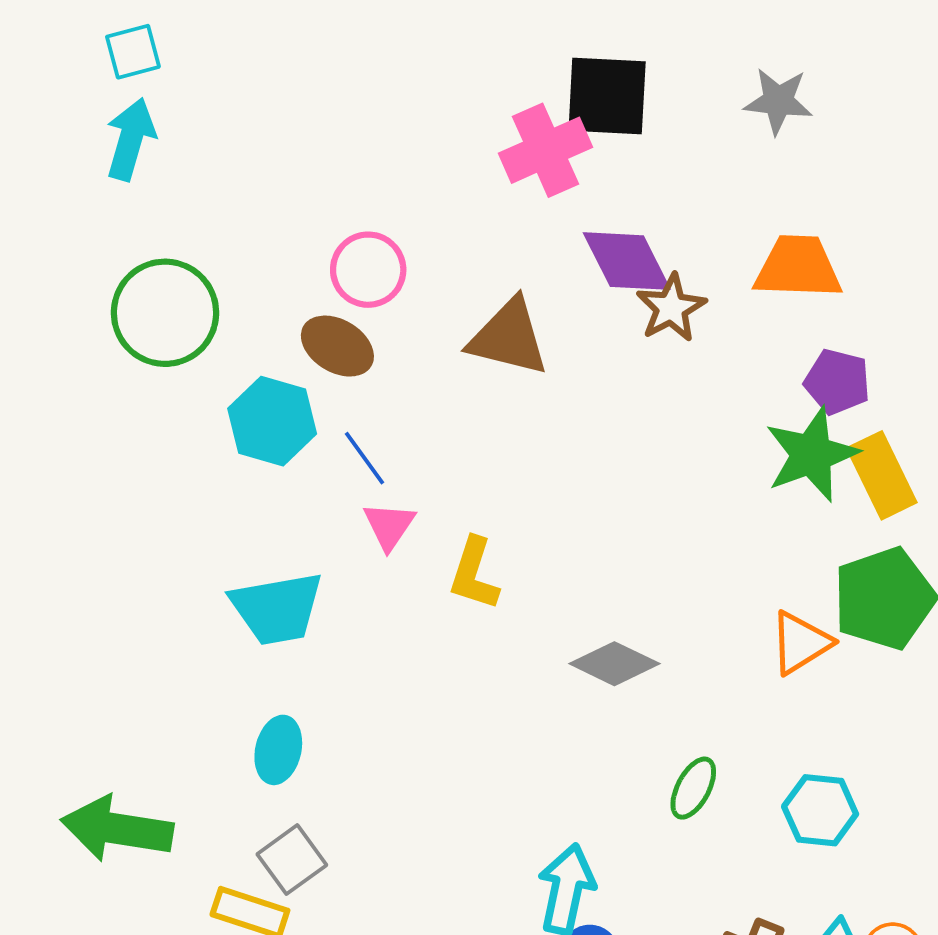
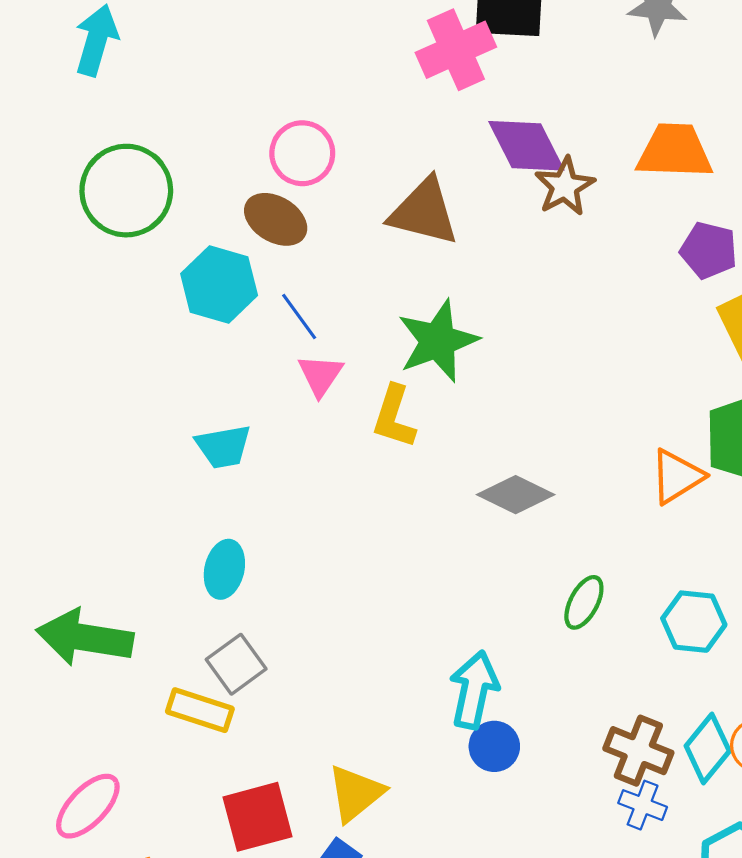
green star: (811, 454) -> (438, 341), moved
cyan trapezoid: (277, 608) -> (223, 447), size x0.7

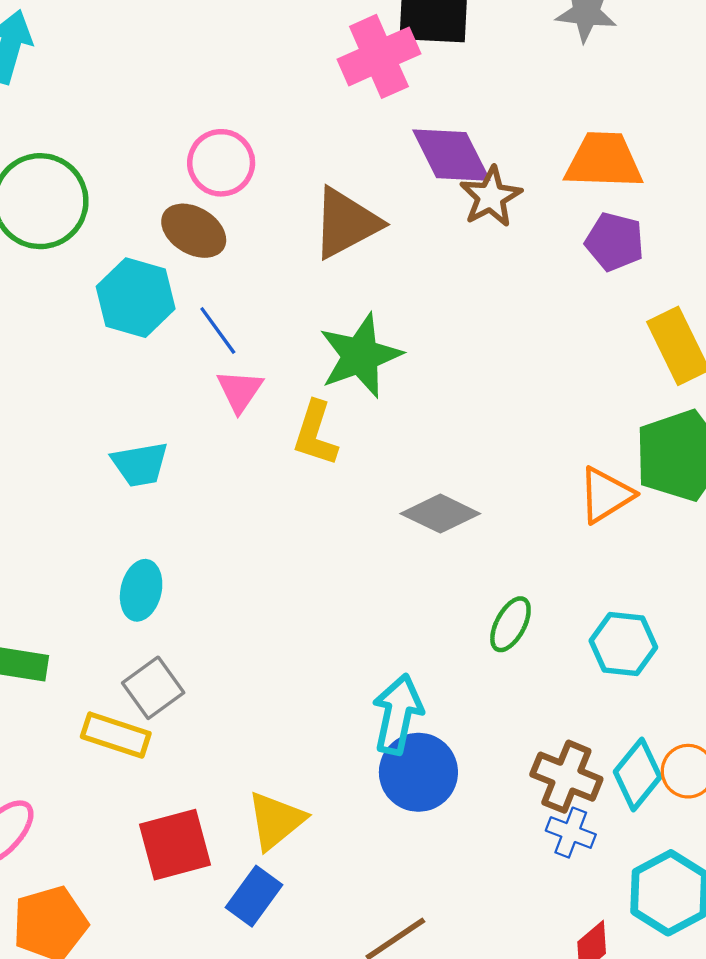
brown triangle: (424, 212) -> (346, 223), turned -42
purple pentagon: (709, 250) -> (615, 242), moved
blue circle: (494, 746) -> (418, 772), size x1.5

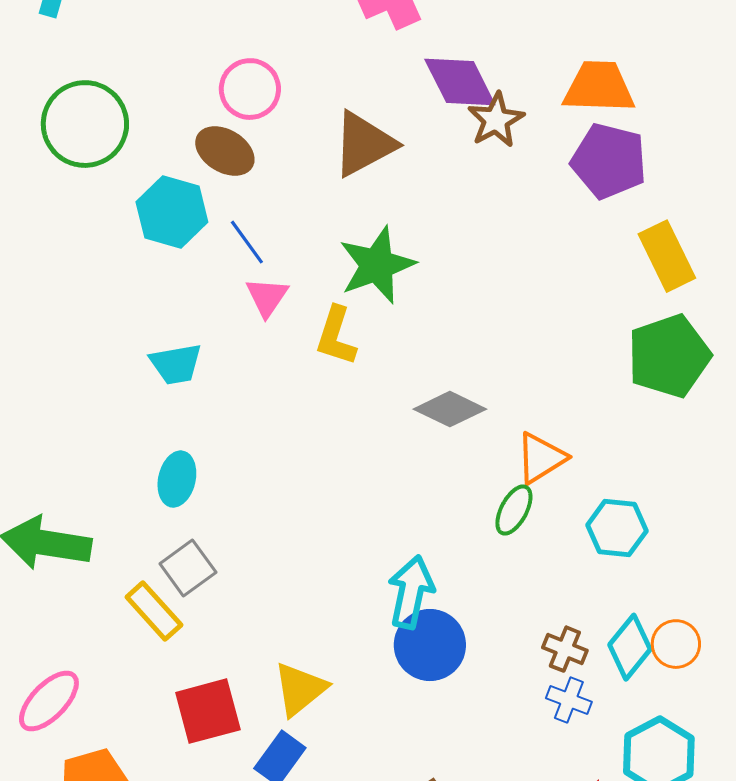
purple pentagon: (615, 242) -> (609, 161), size x1.4
orange triangle: (606, 495) -> (541, 458), moved
yellow rectangle: (116, 735) -> (154, 611), turned 30
brown cross: (566, 777) -> (565, 649), size x0.7

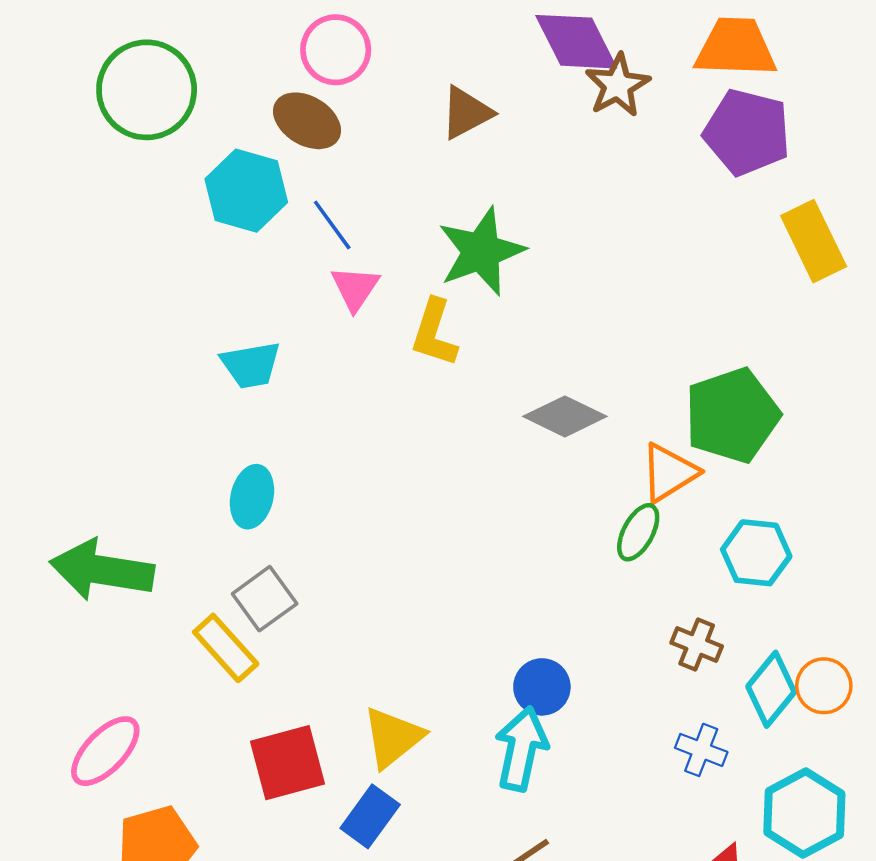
brown triangle: (364, 144) -> (466, 113), size x0.7
green pentagon: (669, 356) -> (732, 415), moved
cyan arrow: (411, 592) -> (521, 749), moved
blue circle: (430, 645) -> (542, 687), size x0.7
brown cross: (565, 649) -> (697, 645), moved

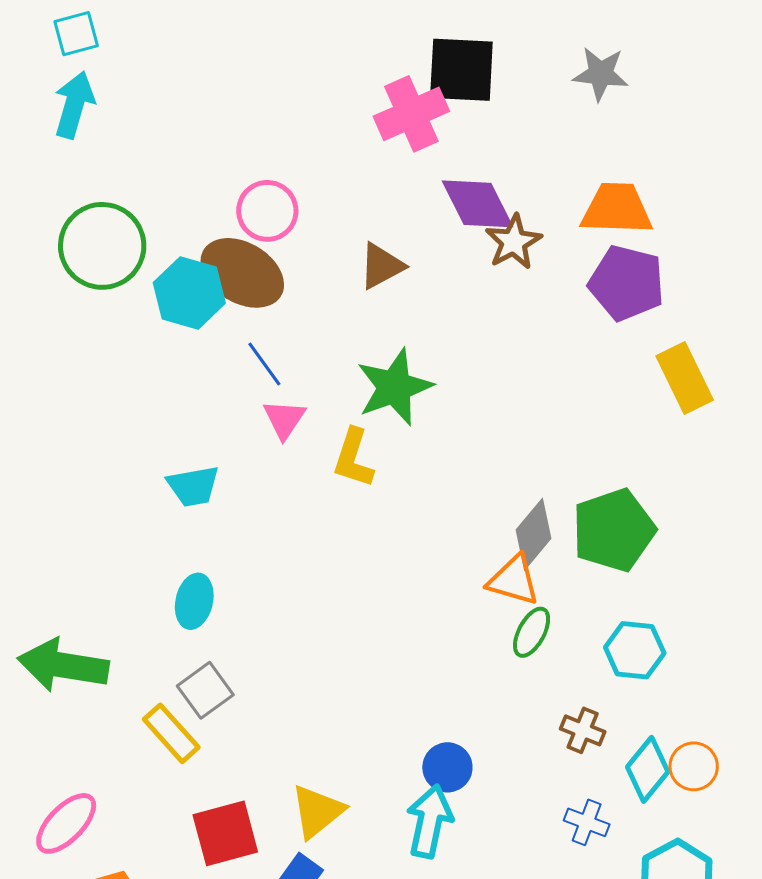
brown ellipse: (307, 121) -> (242, 273), size x1.4
cyan hexagon: (246, 191) -> (189, 293), moved
gray diamond: (565, 416) -> (534, 534), moved, turned -76
orange triangle: (669, 473) -> (514, 580), moved, turned 48

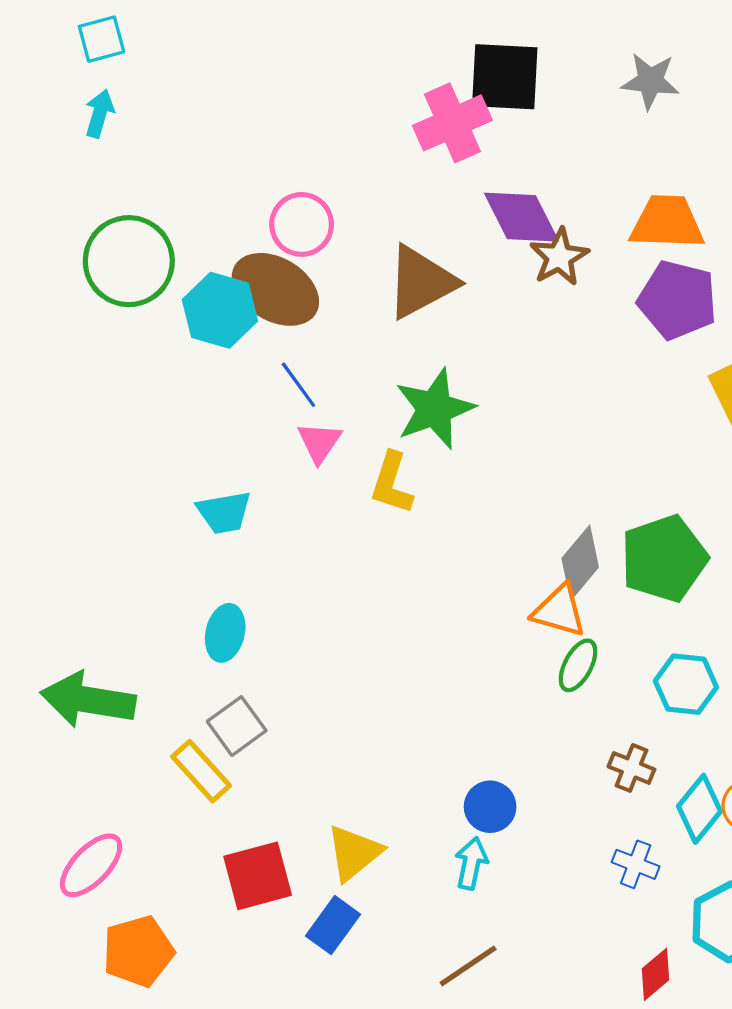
cyan arrow: (74, 105) -> (99, 113), size x0.7
brown triangle: (381, 266) -> (421, 282), size x1.5
cyan arrow: (429, 821) -> (471, 863), size x0.7

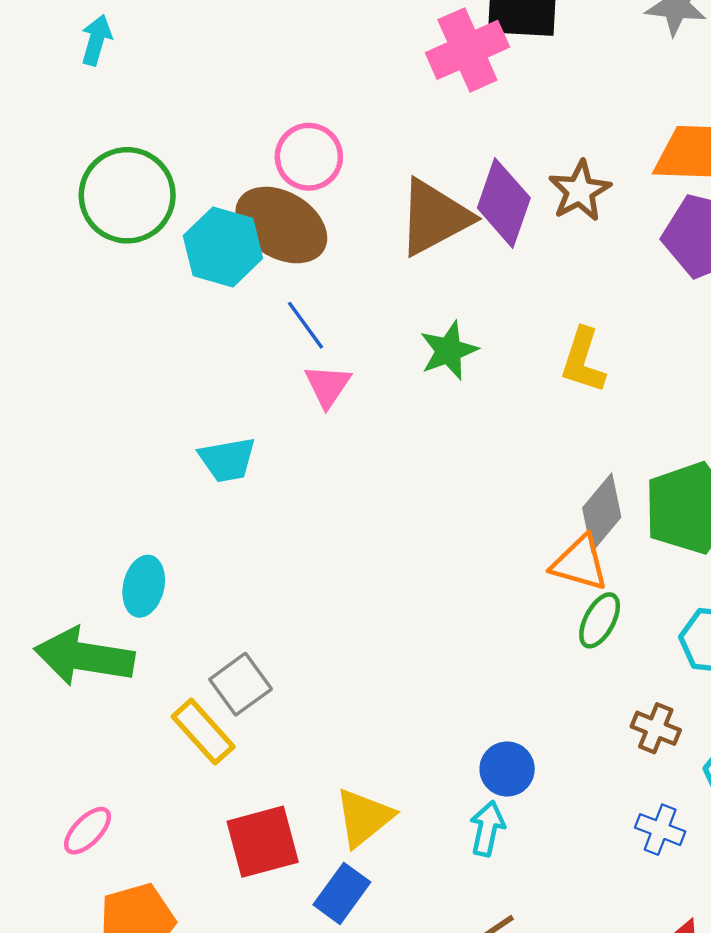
purple diamond: (521, 217) -> (504, 203), moved, turned 46
green star: (435, 409) -> (449, 351), size x0.7
yellow L-shape: (392, 483) -> (583, 360), moved
cyan ellipse: (225, 633) -> (144, 586), moved
pink ellipse: (91, 865) -> (88, 831), size x0.7

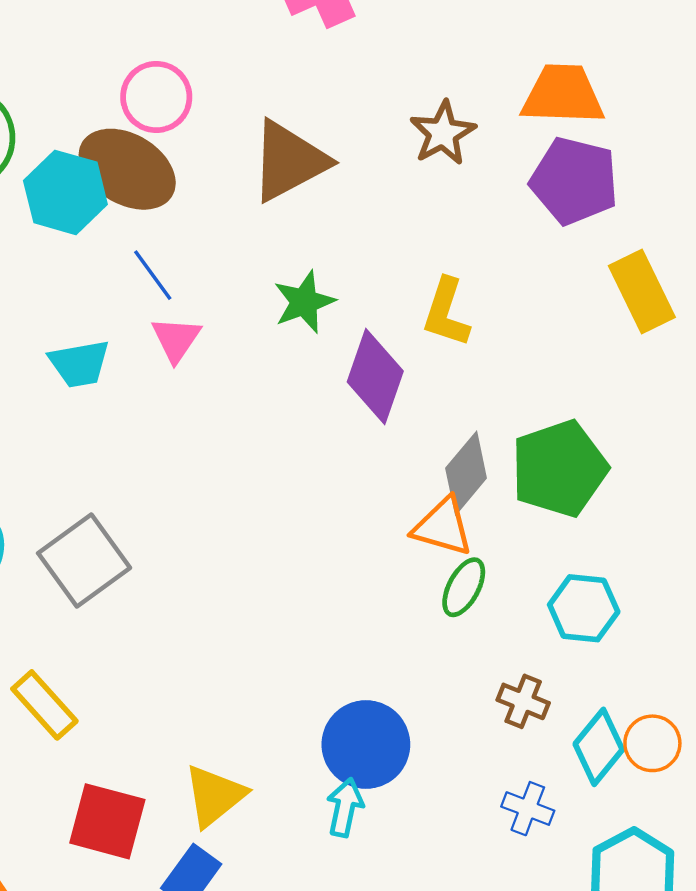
purple diamond: (504, 203) -> (375, 376), moved
cyan trapezoid: (227, 460) -> (79, 364), moved
gray square: (241, 684) -> (84, 560), moved, size x1.4
blue circle: (507, 769) -> (366, 744), size x1.5
red square: (263, 842) -> (107, 821), turned 30

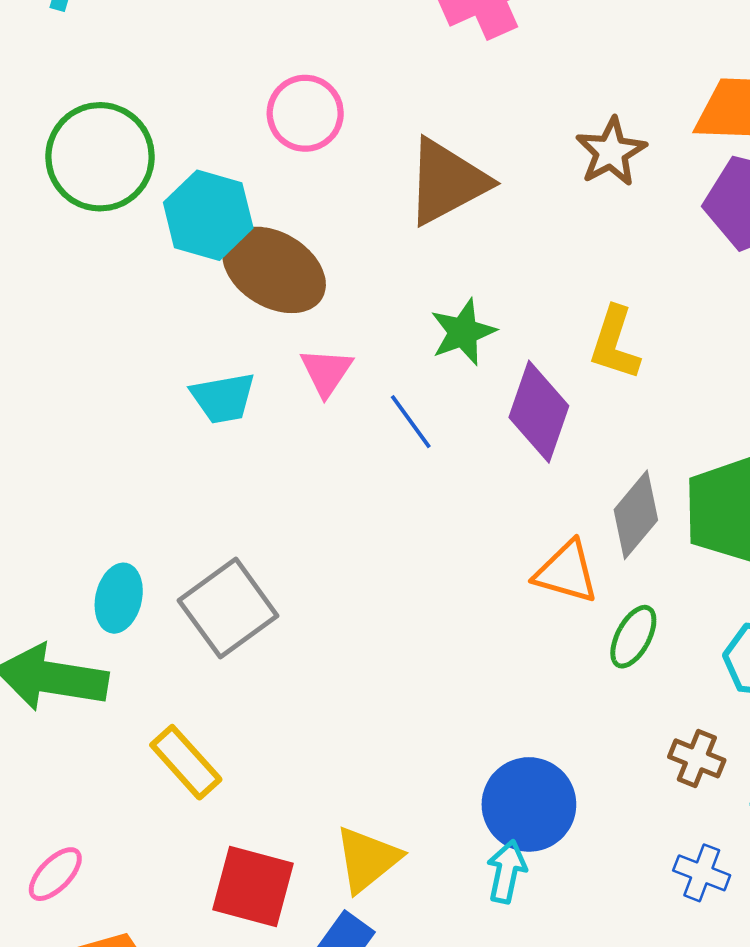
brown ellipse: (127, 169) -> (274, 270), moved
blue line: (153, 275) -> (411, 422), moved
orange triangle: (443, 527) -> (566, 572), moved

